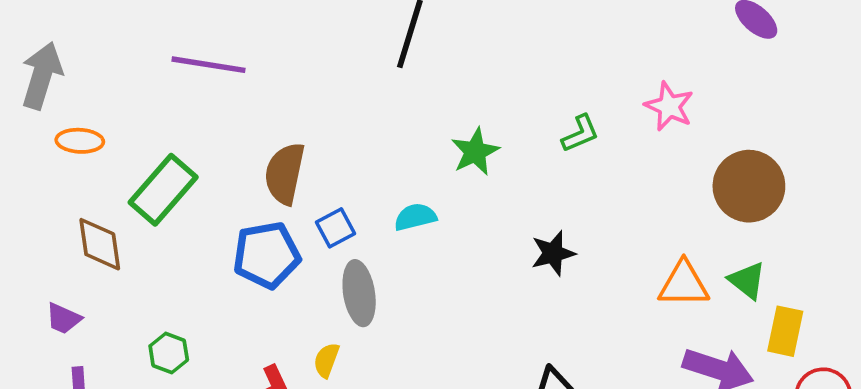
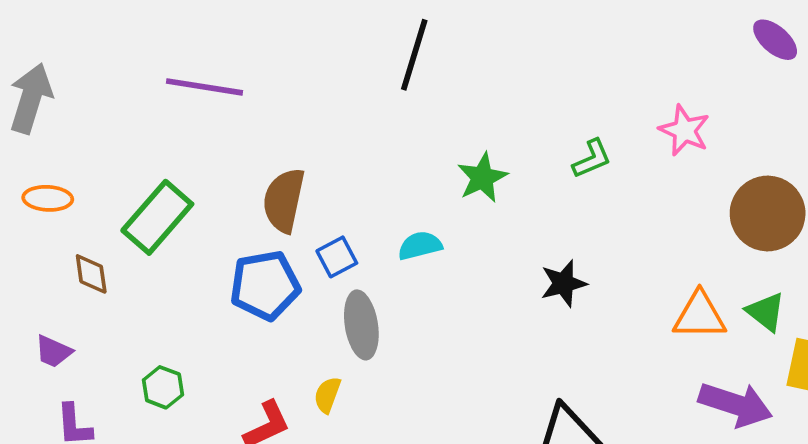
orange ellipse: (80, 141) -> (48, 198), moved
brown diamond: (100, 244) -> (91, 274), size x0.7

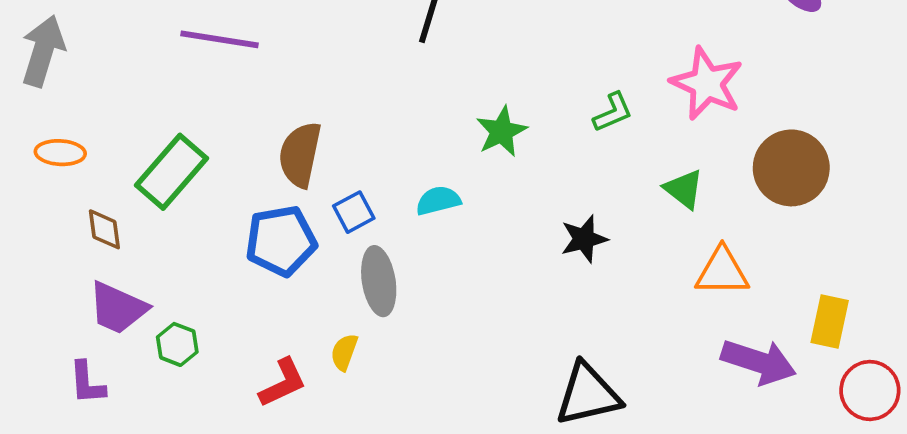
pink star: (684, 130) -> (707, 84), size x1.4
green triangle: (766, 312) -> (684, 189), moved
purple trapezoid: (53, 351) -> (118, 308), moved, size x1.6

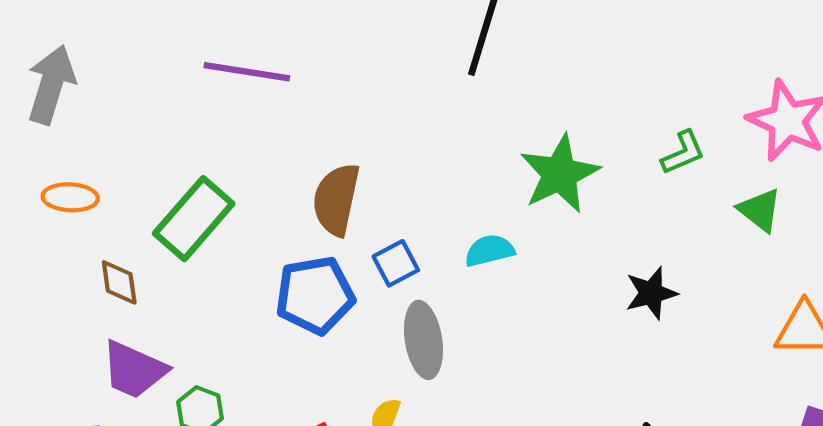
green star: (502, 131) -> (560, 174), size x1.4
green triangle: (684, 189) -> (760, 210), moved

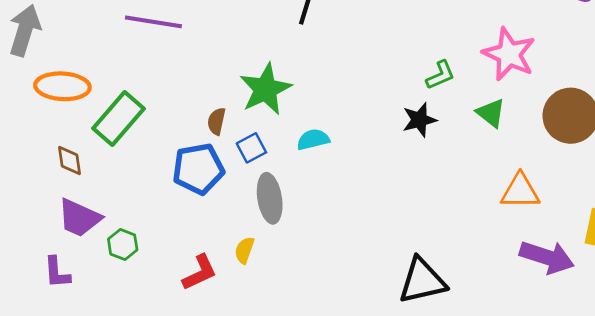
green star: (560, 174) -> (265, 89), moved
orange ellipse: (70, 197) -> (62, 86), moved, size x1.5
brown semicircle: (336, 199) -> (216, 121), moved, size x0.6
black star: (651, 293) -> (419, 120), moved

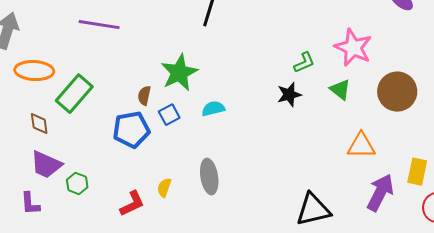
gray ellipse: (270, 198) -> (209, 177), moved
purple arrow: (547, 257) -> (380, 193), turned -81
black triangle: (422, 281) -> (313, 210), moved

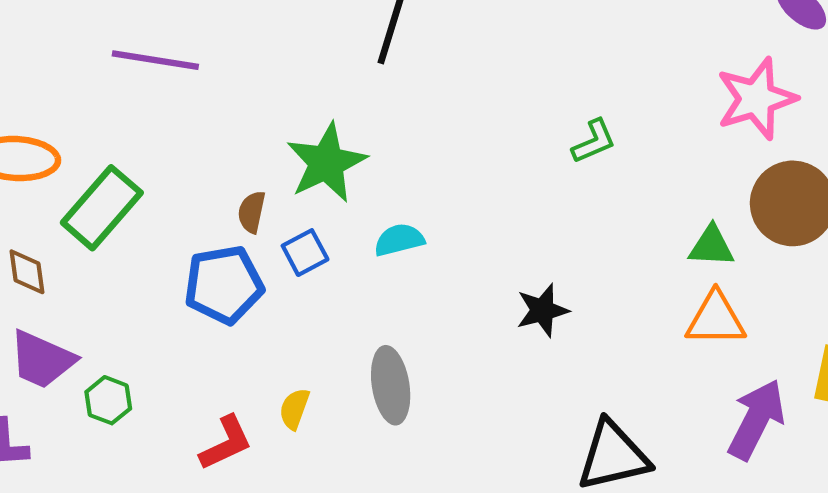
pink star: (353, 48) -> (756, 99), moved, turned 30
green triangle: (340, 90) -> (711, 246), moved, turned -35
black star: (289, 95) -> (542, 310), moved

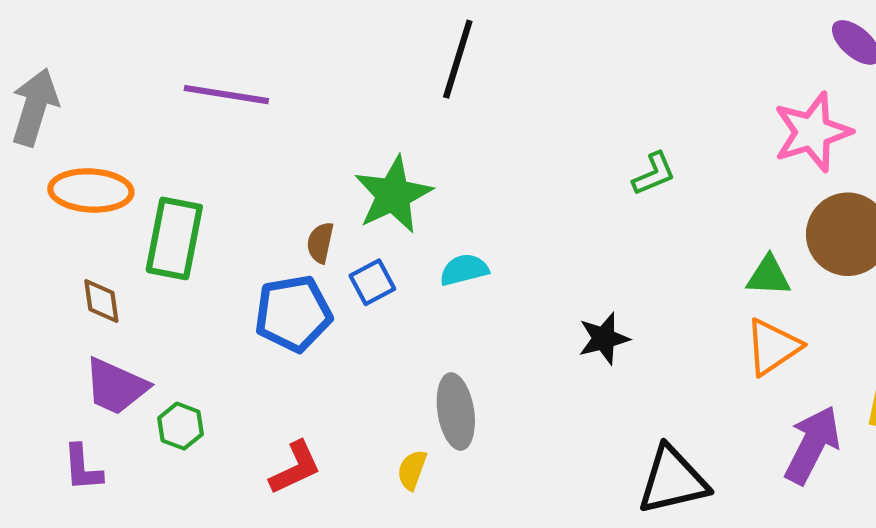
green rectangle: (102, 208) -> (174, 238), turned -30
orange triangle: (716, 319) -> (773, 347), turned -34
yellow semicircle: (294, 409) -> (412, 470), moved

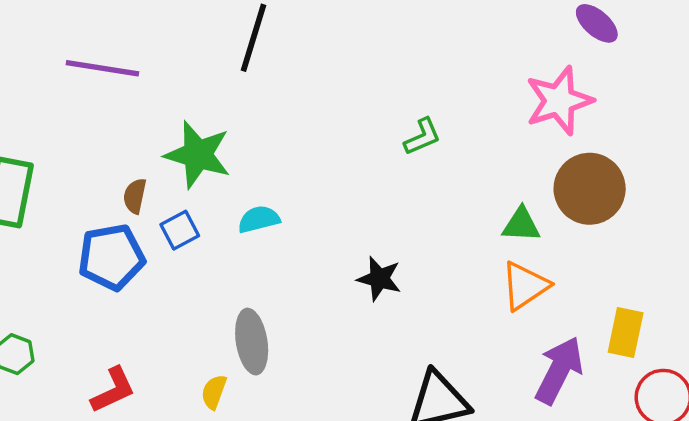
purple line: (226, 95) -> (102, 68), moved
green star: (393, 195) -> (198, 155), turned -30
black star: (604, 339) -> (379, 279), turned 30

